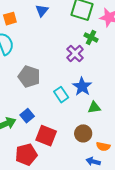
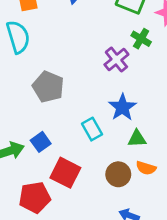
cyan rectangle: (61, 95) -> (92, 129), moved
orange semicircle: (103, 146) -> (146, 168), moved

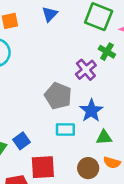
gray pentagon: (48, 87) -> (58, 96), moved
cyan rectangle: (92, 129) -> (65, 129), turned -60
red square: (65, 173) -> (43, 167), turned -30

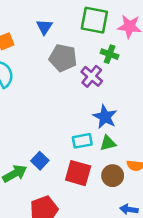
gray pentagon: (58, 96) -> (63, 58), moved
green triangle: (104, 137) -> (108, 143), moved
red square: (43, 167) -> (78, 173), moved, turned 30

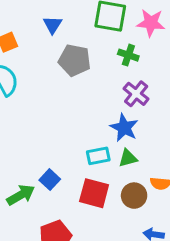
purple cross: (92, 76) -> (136, 94), moved

